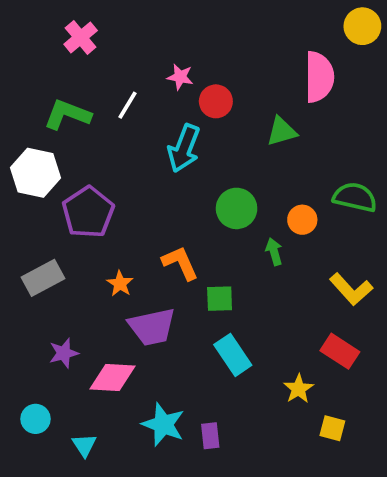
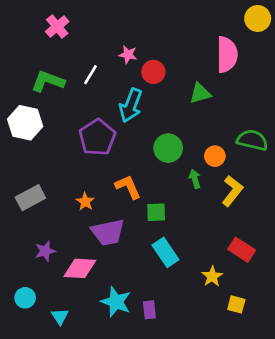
purple pentagon: (88, 212) -> (97, 137), moved
yellow L-shape: (351, 289) -> (232, 191), moved, turned -100

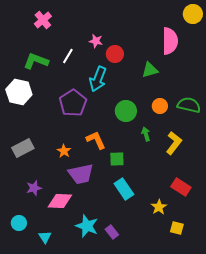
orange circle: (215, 156) -> (160, 106), moved
purple rectangle: (149, 310) -> (112, 232), turned -32

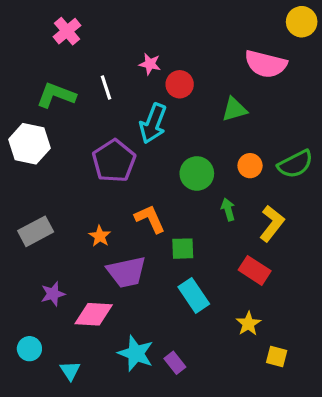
pink semicircle: (170, 41) -> (266, 64), turned 104
white line: (68, 56) -> (106, 87), turned -49
green semicircle: (189, 105) -> (295, 164), turned 140
red rectangle: (181, 187) -> (255, 270), moved

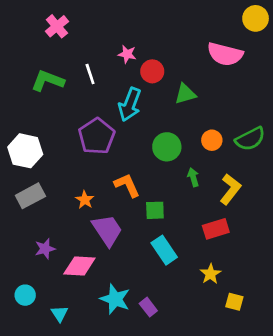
green triangle: (234, 109) -> (185, 94), moved
white hexagon: (29, 144) -> (25, 151), moved
red rectangle: (255, 270) -> (216, 229), turned -50
purple trapezoid: (126, 272) -> (107, 230), turned -112

